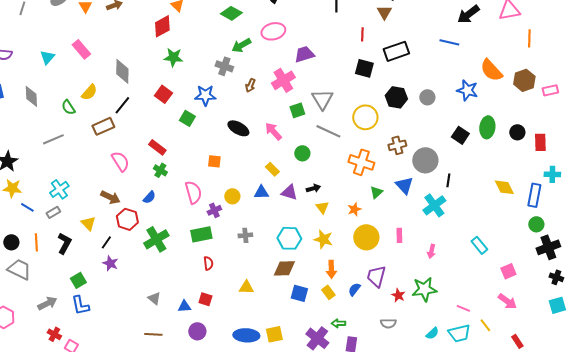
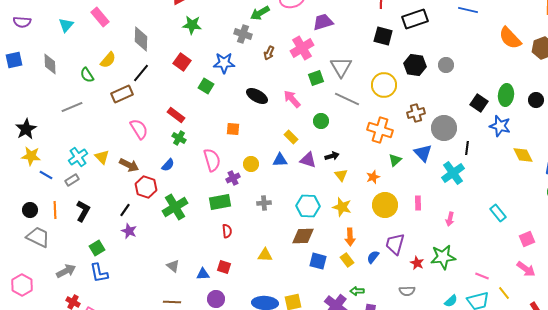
blue star: (467, 90) -> (500, 126), moved
yellow triangle: (88, 223) -> (102, 157), moved

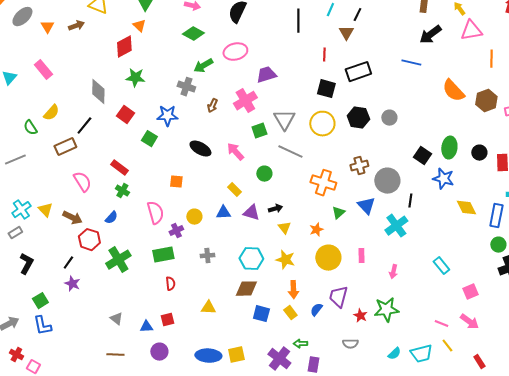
gray diamond: (141, 39) -> (98, 92), moved
yellow circle: (384, 85) -> (322, 124), moved
red square: (224, 267) -> (167, 320), turned -32
pink line: (482, 276) -> (441, 324), moved

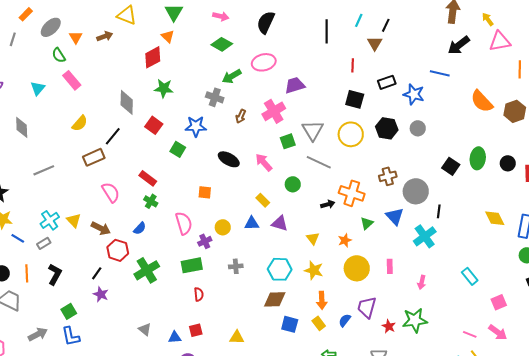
black rectangle: (358, 72) -> (387, 82), size x0.7
green semicircle: (30, 128) -> (59, 55), moved
blue star: (443, 179) -> (414, 94), moved
black arrow: (275, 209) -> (328, 204), moved
yellow triangle: (208, 308) -> (237, 337), moved

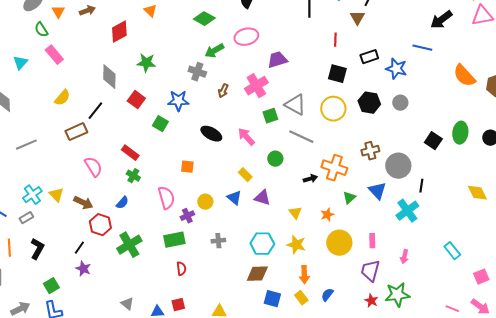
red diamond: (153, 57) -> (119, 32), moved
gray triangle: (313, 130) -> (295, 105), turned -30
blue triangle: (252, 223) -> (234, 198), turned 42
purple trapezoid: (367, 307) -> (370, 271), moved

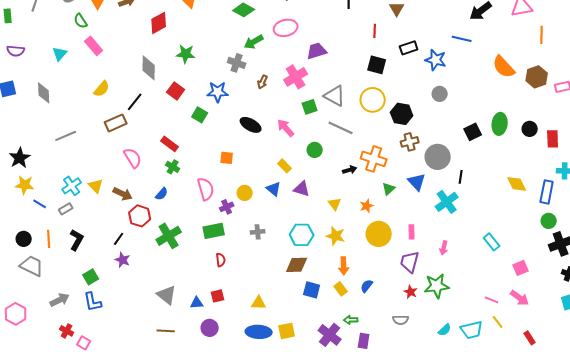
black hexagon: (369, 103) -> (402, 114), moved
black square: (433, 141) -> (473, 132), turned 30
gray triangle: (127, 304) -> (167, 295), size x1.5

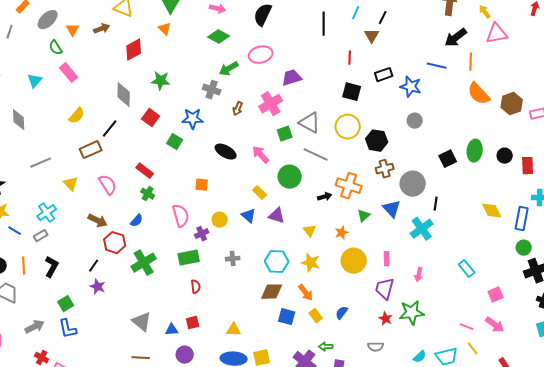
orange line: (542, 35) -> (471, 62), moved
green circle: (315, 150) -> (290, 177), size x1.5
yellow triangle: (96, 186) -> (71, 184), moved
orange arrow: (344, 266) -> (306, 293), moved, turned -36

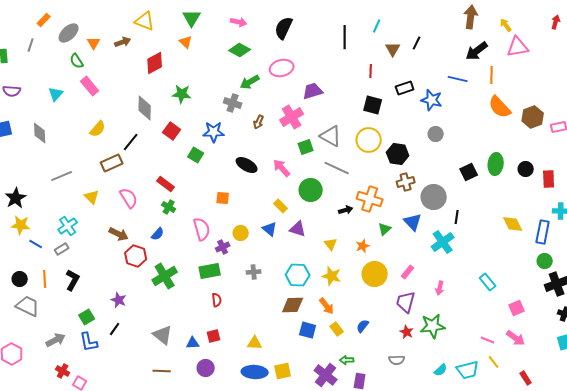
black line: (383, 18) -> (417, 43), moved
pink rectangle: (387, 259) -> (408, 272), turned 40
black line: (94, 266) -> (115, 329), moved

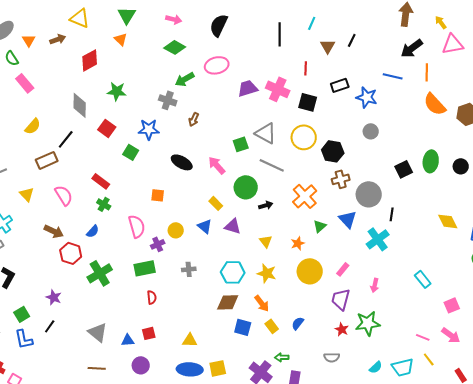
pink cross: (292, 117) -> (278, 89), moved, turned -35
orange cross: (370, 199) -> (305, 196), turned 30
black arrow: (346, 210) -> (266, 205), moved

